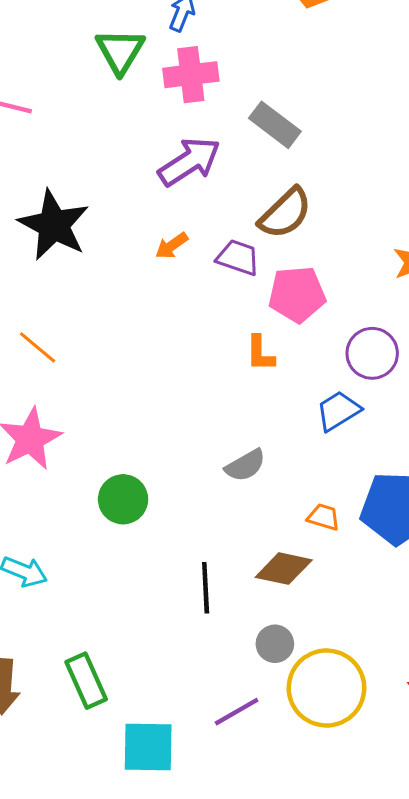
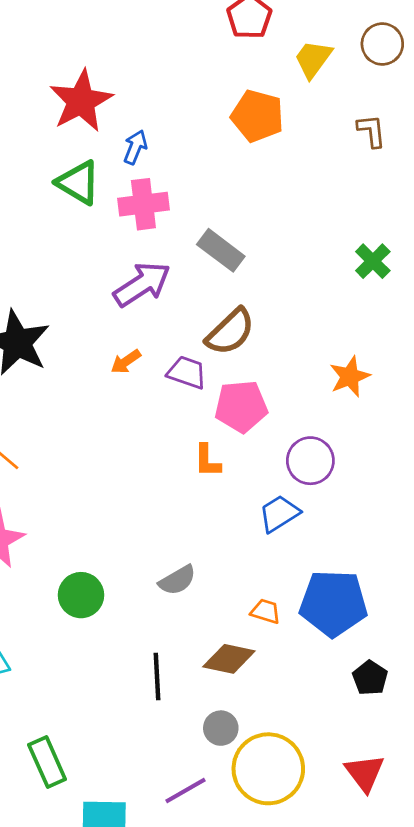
green triangle: (120, 51) -> (78, 182), turned -30
gray semicircle: (245, 465) -> (177, 580), moved

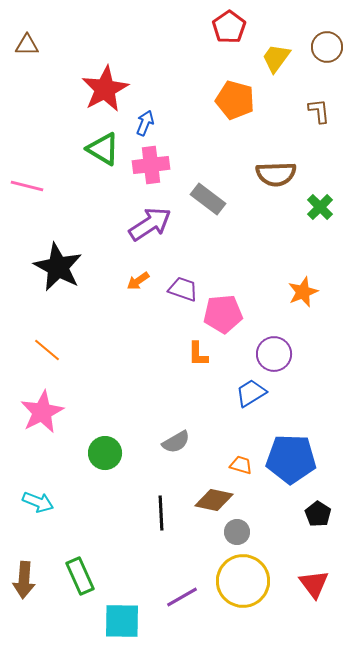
brown semicircle: (230, 332) -> (276, 174), moved, turned 42
gray circle: (221, 728) -> (237, 532), moved

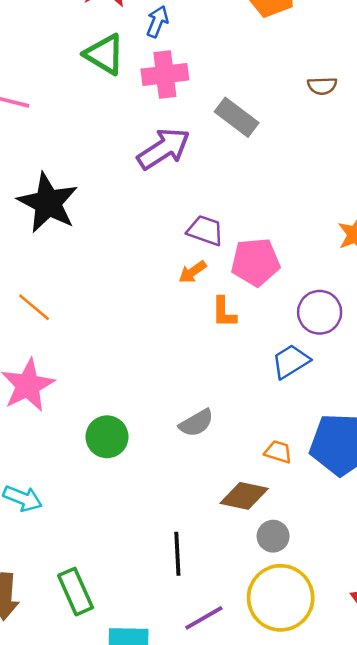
brown semicircle: (276, 174) -> (322, 86), size x0.6
orange arrow: (138, 281) -> (193, 272), moved
black line: (161, 513) -> (177, 554), moved

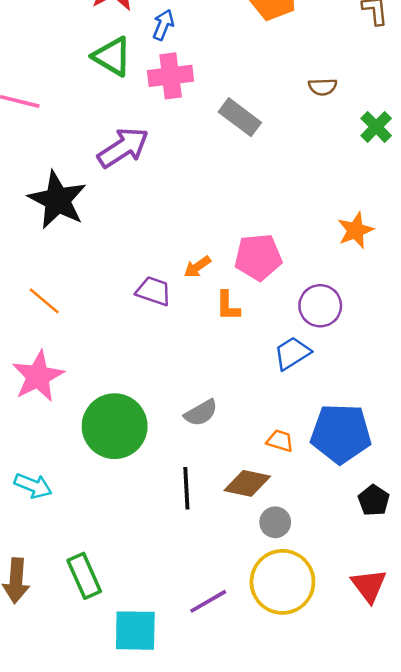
purple arrow: (164, 149) -> (123, 148), moved
purple trapezoid: (205, 230) -> (154, 291), moved
green circle: (107, 437) -> (115, 426), size x1.6
black line: (177, 554) -> (186, 488), moved

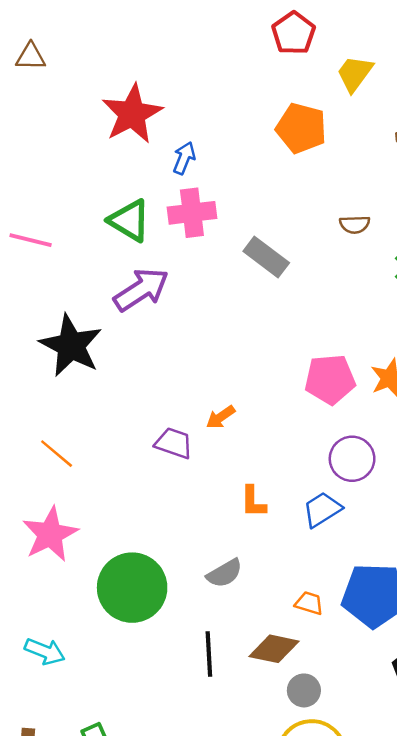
green triangle: (112, 56) -> (129, 221), moved
pink pentagon: (258, 257) -> (330, 379), moved
orange L-shape: (228, 306) -> (253, 502), moved

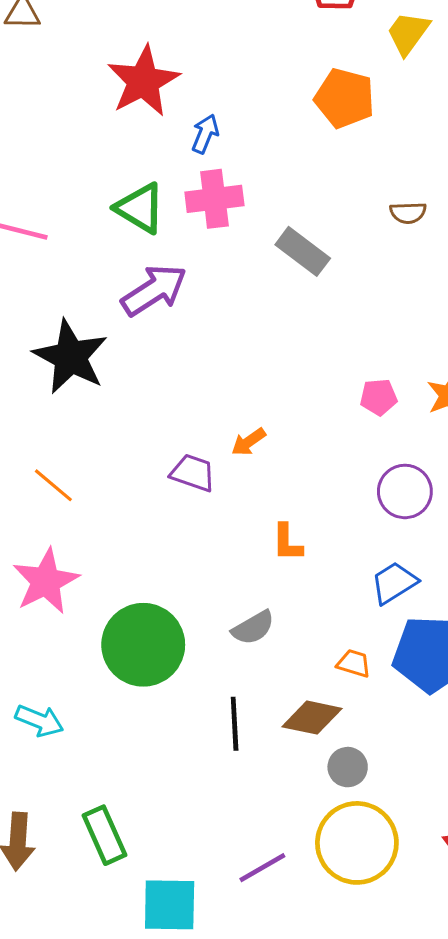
pink pentagon: (330, 379) -> (379, 397), size x0.6
blue trapezoid: (322, 510) -> (394, 583), moved

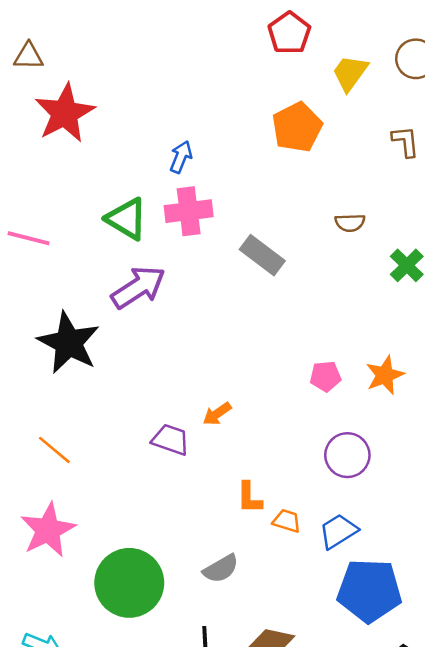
red star: (143, 81) -> (65, 113), moved
orange pentagon: (345, 98) -> (297, 127), turned 30
orange trapezoid: (354, 663) -> (287, 521), moved

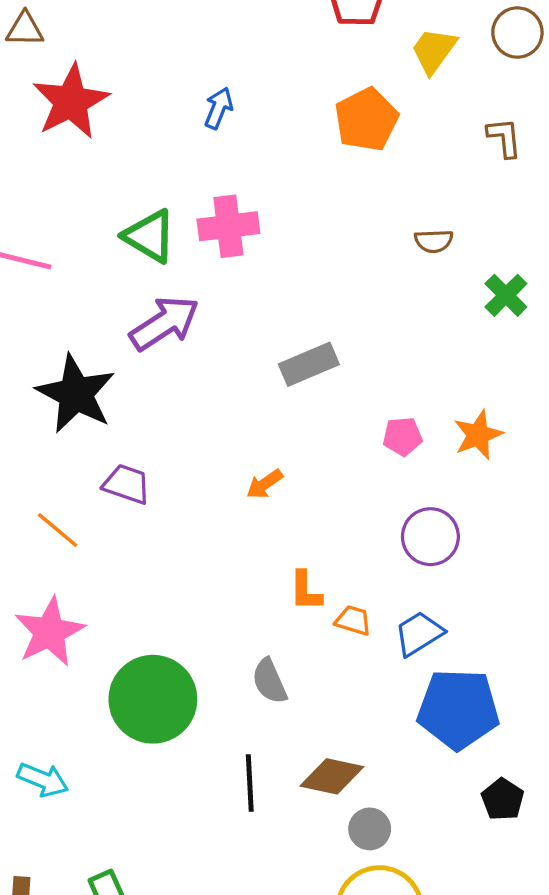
blue arrow: (181, 157) -> (219, 108), moved
gray rectangle: (262, 255) -> (309, 364), moved, turned -60
purple trapezoid: (171, 440) -> (127, 484), moved
gray semicircle: (221, 569) -> (269, 681), turned 96

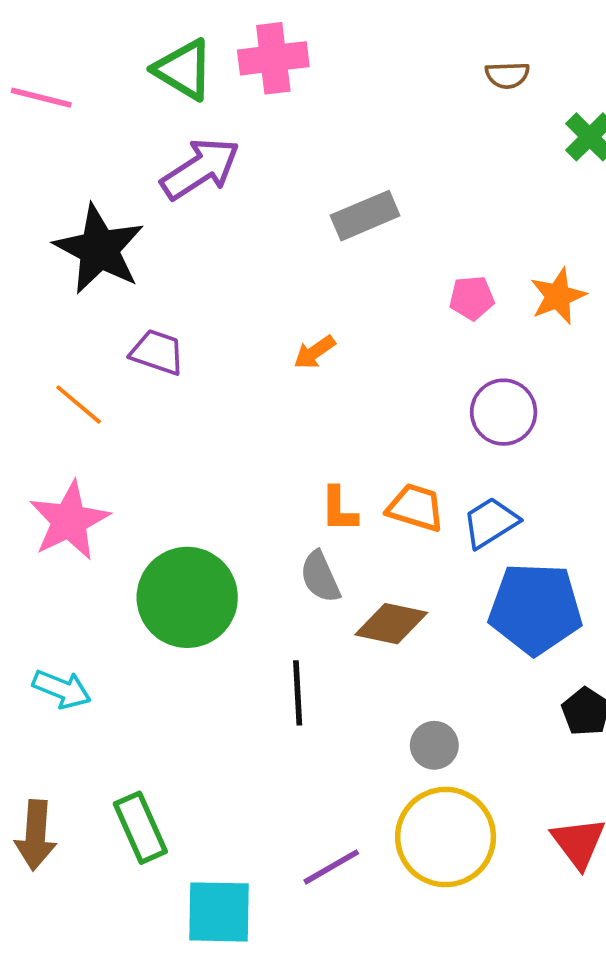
orange L-shape: (306, 591) -> (339, 509), moved
orange trapezoid: (353, 620) -> (416, 508), size x1.4
brown diamond: (332, 776) -> (391, 624), moved

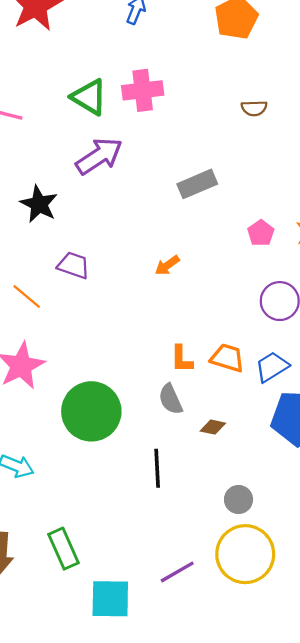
brown semicircle: (507, 75) -> (254, 108), moved
black star: (99, 249) -> (39, 204), size x0.7
pink pentagon: (472, 298) -> (261, 233), turned -30
brown diamond: (391, 624) -> (213, 427), size x0.6

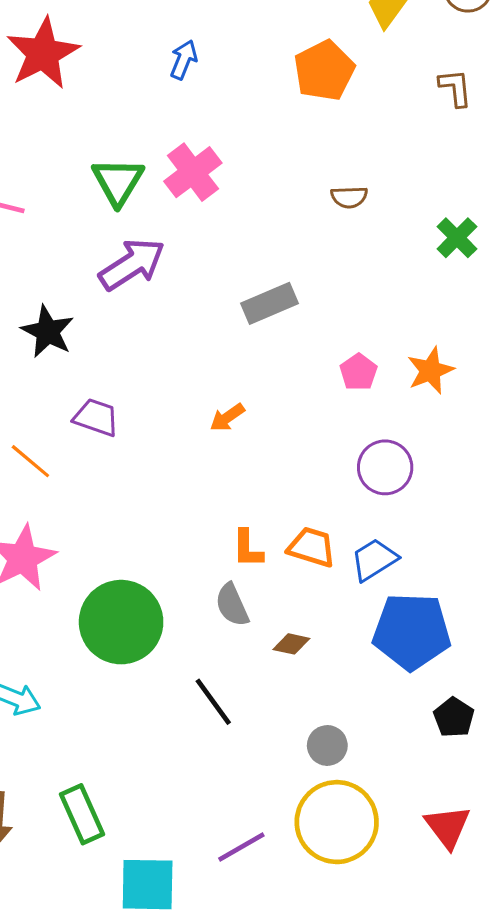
pink cross: (143, 90) -> (193, 172), turned -30
green triangle: (89, 97) -> (118, 182), turned 30
black line: (157, 468) -> (213, 702), turned -33

